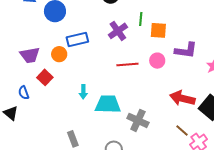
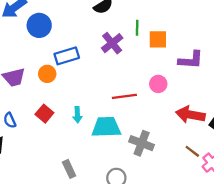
pink circle: (157, 61) -> (158, 84), moved
red line: (127, 65) -> (124, 96), moved
red square: (45, 77) -> (44, 114), moved

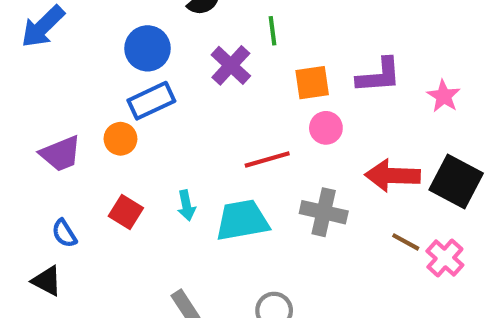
blue circle: (39, 25) -> (148, 48), moved
orange square: (158, 39) -> (312, 83), moved
gray cross: (142, 143) -> (324, 212), moved

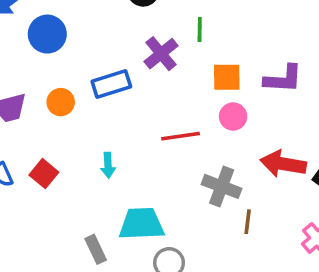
blue circle: (148, 48) -> (47, 34), moved
blue rectangle: (151, 101) -> (111, 84), moved
red square: (126, 212) -> (44, 174), moved
cyan trapezoid: (242, 220) -> (141, 224), moved
brown line: (406, 242) -> (248, 222), moved, turned 60

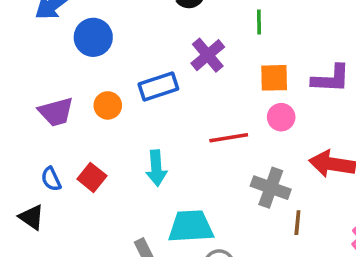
green line: (200, 29) -> (259, 22), moved
cyan arrow: (108, 165) -> (156, 168), size x1.4

